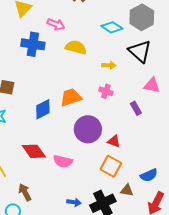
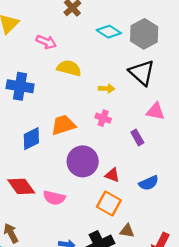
cyan diamond: (112, 27) -> (109, 32), moved
blue cross: (33, 44) -> (20, 86), moved
blue semicircle: (149, 175) -> (149, 183), moved

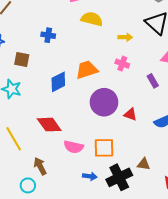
blue cross: (20, 86) -> (48, 35), size x0.6
pink semicircle: (54, 198) -> (74, 147), moved
orange square: (109, 203) -> (104, 148), moved, turned -30

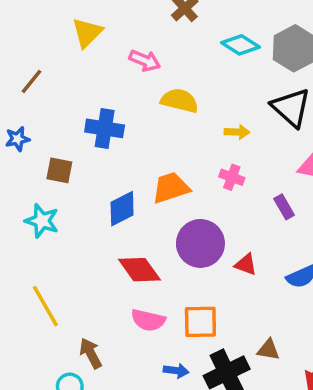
blue cross: (48, 35) -> (105, 128), size x1.5
red diamond: (49, 125) -> (139, 270), moved

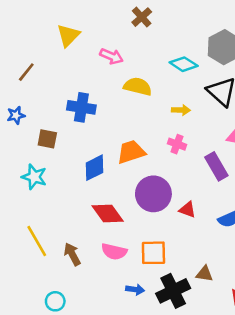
cyan diamond: (241, 45) -> (184, 64), moved
purple rectangle: (284, 207) -> (216, 166), size x1.5
brown arrow: (91, 353) -> (72, 254), moved

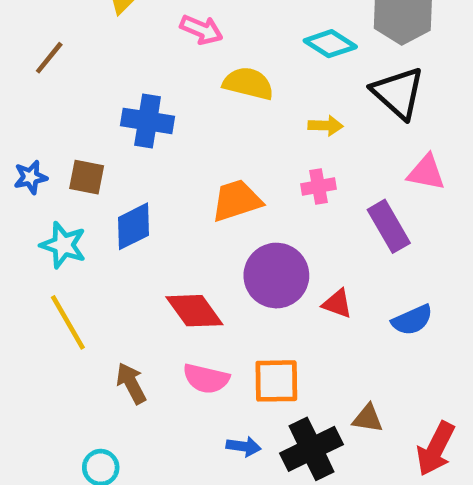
blue star: (16, 115) -> (30, 177), moved
pink cross: (177, 144) -> (319, 187), turned -30
blue diamond: (94, 168) -> (133, 226), moved
yellow line: (37, 241) -> (68, 322), moved

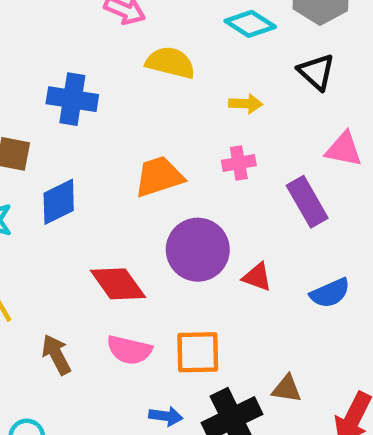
black triangle: (398, 93) -> (316, 72), size x0.7

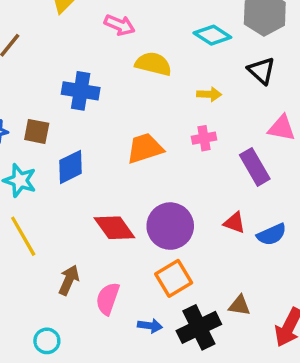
purple circle: (198, 250) -> (170, 226), moved
red triangle: (257, 277) -> (234, 223), moved
pink semicircle: (129, 350) -> (108, 299), moved, turned 96
orange square: (198, 352) -> (174, 278), turned -30
brown arrow: (56, 355) -> (69, 280), turned 52

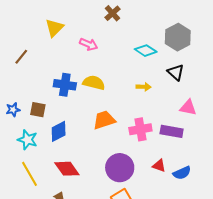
yellow semicircle: (153, 64) -> (94, 83), moved
pink cross: (204, 138) -> (140, 129), moved, size x1.5
purple rectangle: (255, 167) -> (172, 131), turned -50
red diamond: (114, 228) -> (67, 169), moved

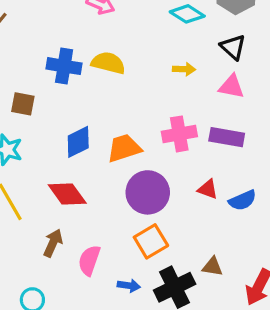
pink triangle: (188, 108) -> (231, 87), moved
orange trapezoid: (104, 120) -> (124, 148), moved
blue diamond: (59, 131) -> (78, 142), moved

